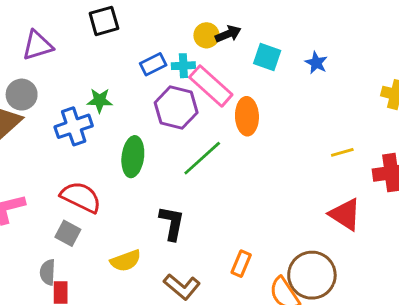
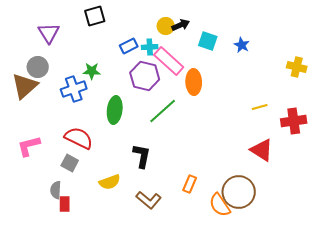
purple triangle: (37, 45) -> (49, 33), turned -45

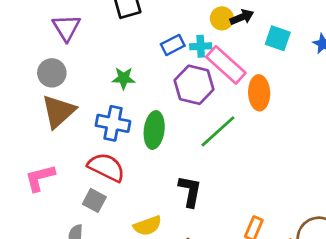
brown triangle: (25, 86) -> (58, 111), moved
blue cross: (74, 89) -> (113, 123), moved, turned 30

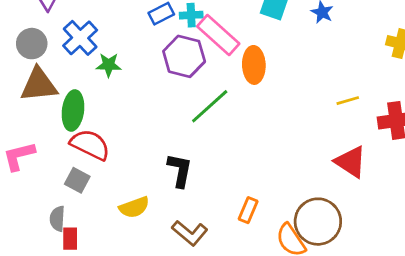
green star: (124, 78) -> (109, 65), moved
brown triangle: (58, 111) -> (39, 85), turned 36
blue cross: (113, 123) -> (80, 38), moved, turned 36
green ellipse: (154, 130) -> (73, 110), moved

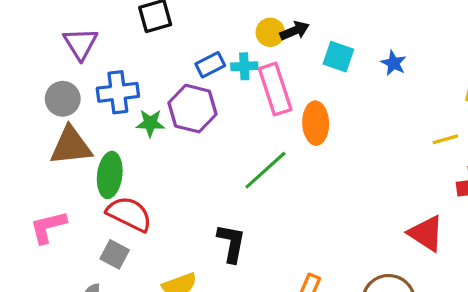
pink rectangle: (218, 35) -> (275, 89), turned 30
blue cross: (80, 38) -> (118, 92), turned 36
purple hexagon: (184, 56) -> (192, 109), moved
yellow line: (348, 101) -> (445, 139), moved

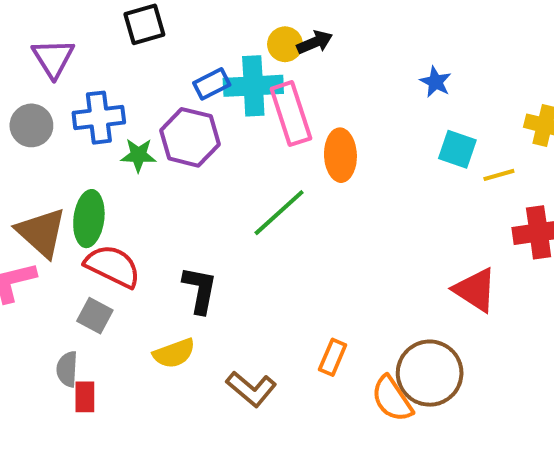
cyan square: (338, 57) -> (457, 149), moved
cyan cross: (244, 66) -> (253, 86), size x1.8
brown triangle: (71, 146) -> (41, 232), moved, turned 48
black L-shape: (231, 243) -> (200, 290), moved

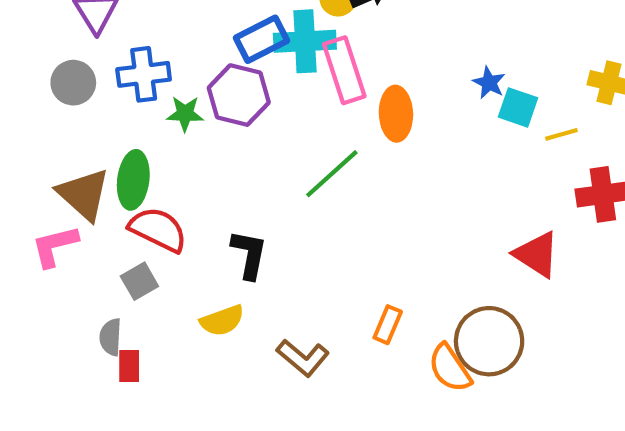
blue star: (436, 82) -> (489, 83), moved
blue rectangle: (212, 84) -> (262, 39), size x1.4
gray square: (95, 316) -> (139, 281), turned 32

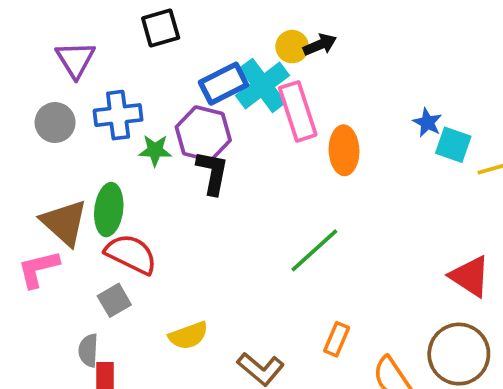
cyan cross: (305, 41) -> (263, 85), turned -34
green line: (332, 174) -> (314, 250), moved
black L-shape: (249, 254) -> (212, 173), moved
brown circle: (489, 341) -> (459, 354), moved

